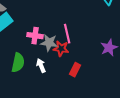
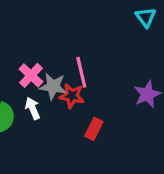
pink cross: (35, 36) -> (31, 75), turned 35
white arrow: (41, 66) -> (33, 108), moved

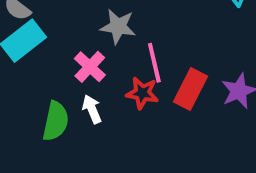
gray star: (53, 86) -> (118, 27), moved
red rectangle: (94, 129) -> (191, 89), moved, size x1.4

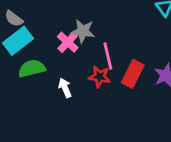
pink cross: (90, 67) -> (68, 42), moved
green semicircle: (56, 121) -> (32, 68), moved, turned -116

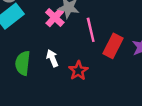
green semicircle: (32, 68) -> (23, 63), moved, turned -70
red star: (100, 77) -> (78, 71), moved, turned 30

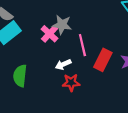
white arrow: (52, 58) -> (63, 64), moved, turned -91
red star: (78, 71) -> (71, 83), turned 30

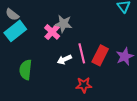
pink line: (82, 45) -> (82, 53), moved
red star: (71, 83) -> (84, 85), moved

